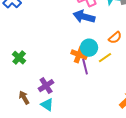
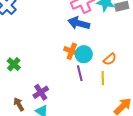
orange semicircle: (115, 38) -> (110, 59), moved
orange cross: (79, 55) -> (72, 51), moved
yellow line: (105, 58) -> (103, 78), moved, turned -56

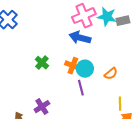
green cross: (14, 64) -> (42, 63), moved
yellow line: (103, 78) -> (120, 104), moved

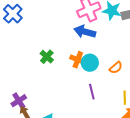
purple line: (81, 88) -> (92, 92), moved
purple cross: (42, 107) -> (19, 101), moved

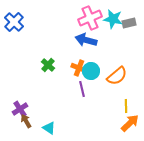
orange semicircle: (116, 68) -> (117, 76), size x1.5
purple line: (92, 92) -> (82, 89), moved

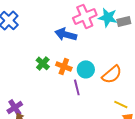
blue arrow: (86, 40) -> (66, 34), moved
orange cross: (79, 68) -> (64, 66), moved
yellow line: (126, 106) -> (121, 104), turned -64

